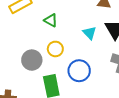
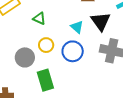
blue circle: (79, 71) -> (73, 51), moved

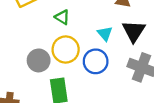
yellow circle: (46, 45) -> (66, 49), size x1.5

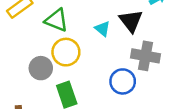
green triangle: (62, 17) -> (56, 20), size x1.5
blue circle: (96, 61) -> (123, 81), moved

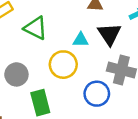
cyan triangle: (102, 29) -> (81, 40), turned -42
yellow circle: (66, 52) -> (63, 65), moved

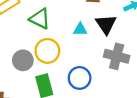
yellow circle: (63, 65) -> (47, 51), moved
blue circle: (97, 94) -> (80, 78), moved

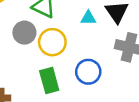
gray circle: (23, 60) -> (24, 33), moved

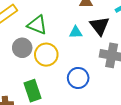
green rectangle: (49, 81) -> (32, 91), moved

